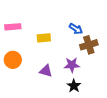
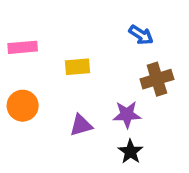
blue arrow: (76, 29) -> (141, 35), moved
purple triangle: (46, 71) -> (81, 125), turned -32

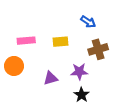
pink rectangle: (23, 47) -> (26, 41), moved
yellow rectangle: (77, 67) -> (60, 42), moved

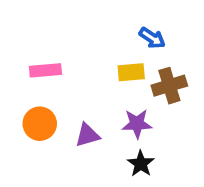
yellow rectangle: (60, 42) -> (131, 72), moved
orange circle: (14, 66) -> (40, 124), moved

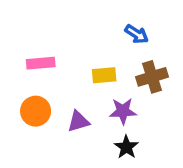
yellow rectangle: (131, 72) -> (104, 75), moved

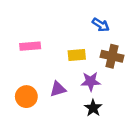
brown cross: (152, 77) -> (112, 56), turned 30
orange circle: (36, 111) -> (26, 97), moved

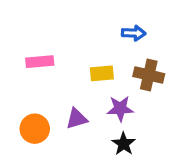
blue arrow: (101, 25) -> (134, 33), turned -30

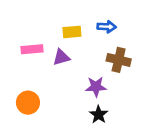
yellow rectangle: (102, 73) -> (72, 32), moved
purple triangle: (77, 119) -> (61, 57), moved

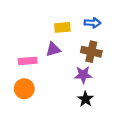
pink rectangle: (32, 49) -> (28, 61), moved
brown cross: (119, 60) -> (91, 52), moved

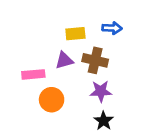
brown cross: (91, 52) -> (95, 60), moved
orange circle: (24, 89) -> (52, 100), moved

